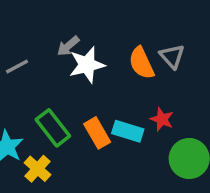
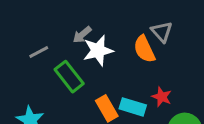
gray triangle: (172, 56) -> (162, 32), moved
green rectangle: (53, 128) -> (69, 77), moved

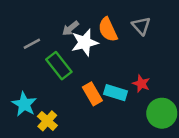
orange semicircle: (144, 49) -> (108, 30), moved

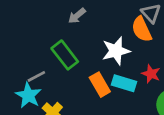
orange semicircle: (108, 30) -> (142, 29), moved
white star: (85, 42) -> (116, 51), moved
gray line: (32, 44) -> (36, 76), moved

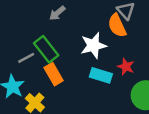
gray line: (36, 76) -> (26, 58), moved
orange rectangle: (100, 85) -> (54, 74), moved

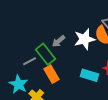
gray arrow: (57, 13) -> (59, 41), moved
white star: (93, 45) -> (85, 39), moved

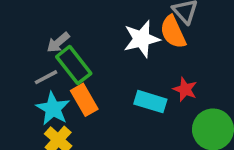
gray arrow: (59, 41) -> (58, 42), moved
cyan star: (19, 84) -> (53, 109), moved

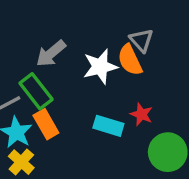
gray arrow: (58, 42) -> (51, 53), moved, size x1.4

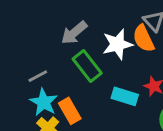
green rectangle: (36, 91) -> (87, 66), moved
orange rectangle: (46, 124) -> (70, 111), moved

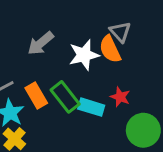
green rectangle: (87, 66) -> (65, 97), moved
orange rectangle: (70, 111) -> (36, 95), moved

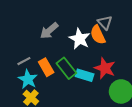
white star: (84, 55) -> (80, 39), turned -30
red star: (120, 97) -> (105, 68), size x1.5

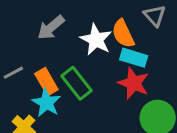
gray triangle: (105, 23) -> (155, 16), moved
cyan rectangle: (85, 75) -> (134, 58), moved
cyan star: (28, 79) -> (46, 103), moved

